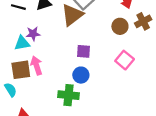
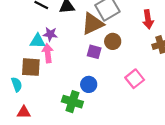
brown circle: (120, 26) -> (113, 41), moved
purple square: (83, 51) -> (94, 52), moved
pink arrow: (36, 65) -> (48, 53), moved

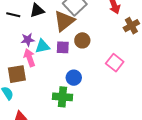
cyan triangle: (38, 41) -> (42, 46), moved
brown circle: (113, 41) -> (82, 40), moved
purple square: (94, 52) -> (63, 47), moved

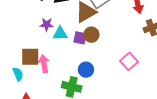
brown circle: (82, 40) -> (91, 35), moved
pink arrow: (29, 58) -> (44, 64), moved

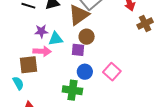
purple square: (80, 38) -> (78, 50), moved
pink square: (129, 61) -> (112, 72), moved
pink arrow: (44, 64) -> (42, 51), moved, turned 108

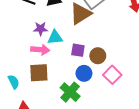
brown circle: (87, 37) -> (98, 56), moved
brown square: (29, 65) -> (39, 73), moved
green cross: (72, 90) -> (70, 92), turned 30

